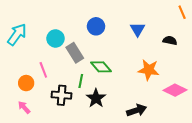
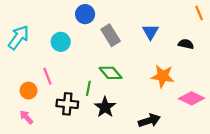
blue circle: (96, 26) -> (85, 14), moved
gray rectangle: (75, 53) -> (111, 35), moved

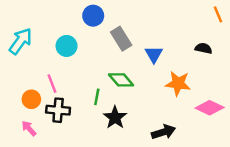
blue triangle: (150, 32) -> (154, 54), moved
black cross: (67, 104) -> (58, 110), moved

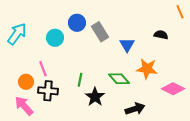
blue circle: (93, 16) -> (77, 23), moved
black semicircle: (203, 48) -> (161, 35), moved
green diamond: (121, 80) -> (119, 79), moved
pink arrow: (29, 128) -> (24, 106), size x1.5

